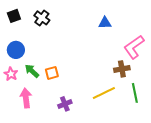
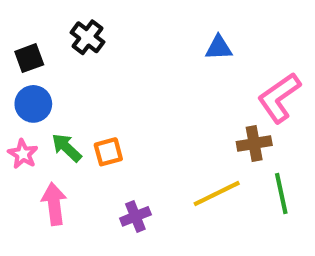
black square: (14, 16) -> (29, 58), moved

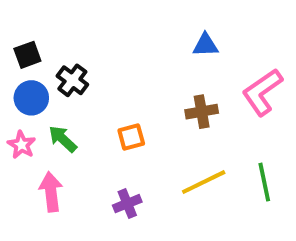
black cross: (87, 37) -> (72, 80), moved
brown cross: (254, 143) -> (202, 112), moved
orange square: (108, 152) -> (131, 137), moved

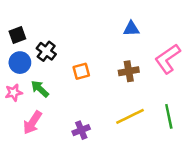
orange square: (131, 137) -> (81, 71), moved
pink star: (22, 145) -> (14, 93), turned 30
pink arrow: (51, 192) -> (32, 123), turned -140

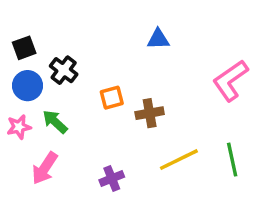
blue triangle: (131, 29) -> (158, 39), moved
brown cross: (129, 71) -> (150, 113), moved

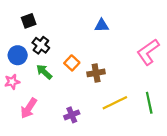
black square: (24, 48) -> (29, 21), moved
orange square: (112, 98) -> (72, 63), turned -32
green arrow: (55, 122) -> (44, 72), moved

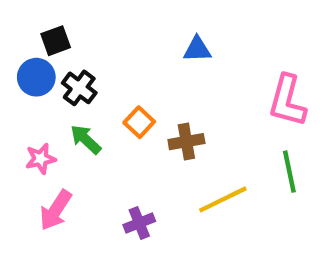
pink L-shape: (148, 52) -> (287, 101), turned -40
blue circle: (18, 55) -> (36, 77), moved
pink star: (12, 82) -> (41, 159), moved
green line: (149, 103) -> (289, 172), moved

